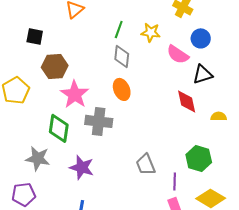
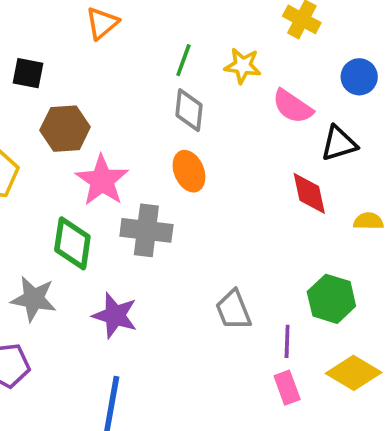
blue circle: (201, 38) -> (359, 77), moved

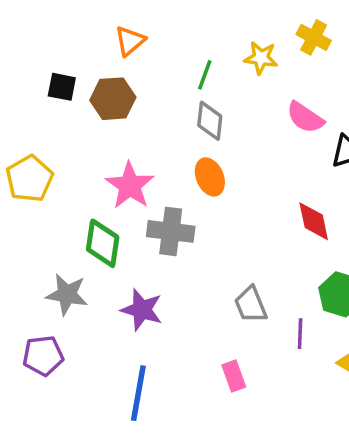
yellow star: (243, 66) -> (261, 58), moved
brown hexagon: (65, 129) -> (113, 99), moved
red diamond: (309, 193) -> (314, 221), moved
pink rectangle: (287, 388) -> (234, 376), moved

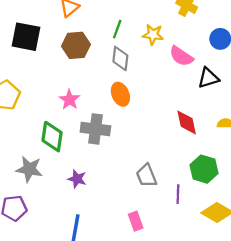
yellow star: (261, 58) -> (153, 35), moved
black square: (62, 87) -> (26, 37), size x1.6
brown hexagon: (113, 99) -> (76, 45), moved
pink star: (130, 185) -> (69, 100), size x0.7
purple star: (142, 310) -> (77, 179), size x0.7

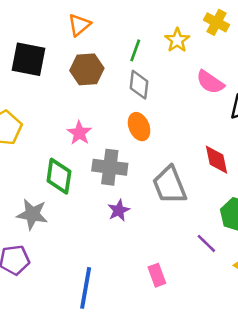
yellow star: (153, 35) -> (177, 40), moved, turned 30
gray trapezoid: (146, 176) -> (170, 185), moved, size x1.4
purple star: (77, 179) -> (119, 210), moved, turned 30
purple line: (178, 194) -> (206, 243), turned -48

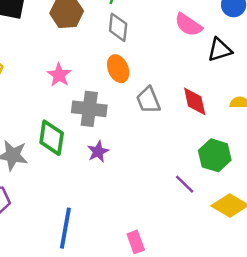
green diamond: (59, 176) -> (52, 138), moved
gray trapezoid: (170, 185) -> (148, 100), moved, size x0.7
pink rectangle: (157, 275) -> (136, 242), moved

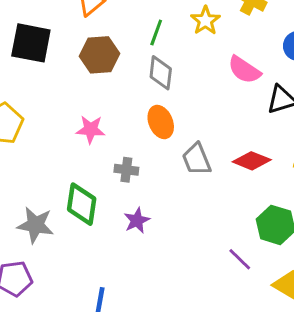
pink star: (59, 75) -> (91, 129), turned -30
red diamond: (195, 101) -> (252, 161), turned -56
gray cross: (89, 109) -> (126, 170), size x0.6

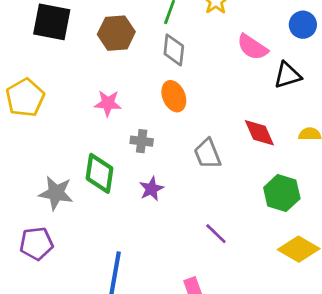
gray trapezoid: (197, 159) -> (207, 154), moved
red diamond: (252, 161) -> (259, 133), turned 44
purple line: (240, 259) -> (216, 234), moved

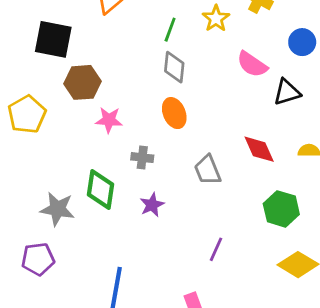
brown hexagon: (116, 33) -> (82, 82), moved
purple line: (216, 234) -> (216, 249), turned 70

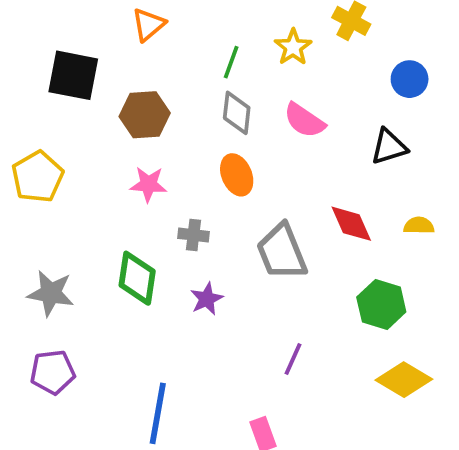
pink semicircle: (252, 64) -> (304, 120), moved
brown hexagon: (82, 82) -> (145, 115), moved
gray trapezoid: (208, 170) -> (282, 252), size x1.4
gray star: (57, 209) -> (51, 293), moved

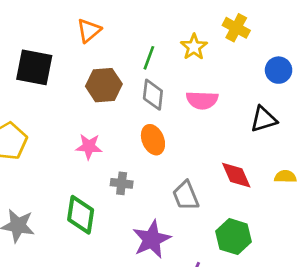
brown hexagon: (145, 115) -> (104, 85), moved
pink semicircle: (304, 120) -> (202, 100), turned -32
gray trapezoid: (282, 252) -> (186, 196), size x0.7
purple star: (207, 299) -> (152, 239), moved, size x1.6
green hexagon: (381, 304) -> (233, 237), moved

